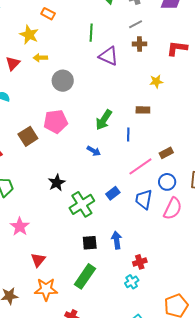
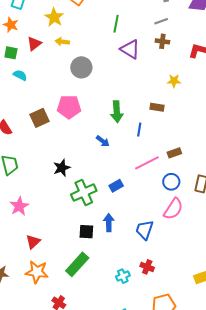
green arrow: (104, 120) -> (117, 112), turned -45
blue trapezoid: (144, 199) -> (144, 230), moved
blue arrow: (117, 240) -> (109, 223), moved
red cross: (140, 262) -> (147, 267), moved, turned 32

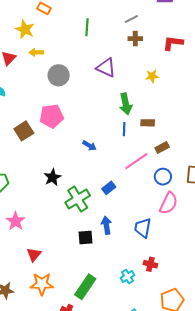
purple triangle: (130, 49) -> (106, 68), moved
brown rectangle: (157, 107) -> (148, 123), moved
green arrow: (117, 112) -> (126, 104), moved
green rectangle: (77, 264) -> (85, 287), moved

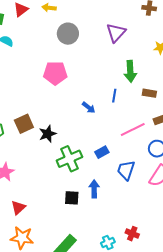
purple triangle: (106, 68) -> (116, 33), turned 40
blue line: (124, 129) -> (114, 96), moved
brown square: (24, 131) -> (24, 124), moved
blue trapezoid: (143, 228) -> (126, 170), moved

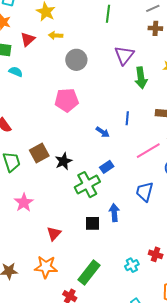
green arrow: (130, 71) -> (141, 78), moved
blue rectangle: (102, 152) -> (107, 167), moved
red triangle: (18, 208) -> (54, 234), moved

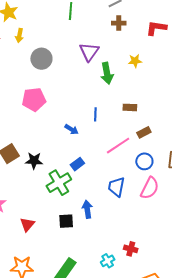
yellow arrow: (56, 35) -> (19, 35), turned -80
black star: (64, 161) -> (34, 161), turned 30
red triangle: (54, 234) -> (27, 224), moved

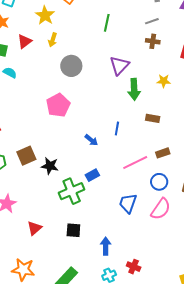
pink pentagon: (34, 99) -> (58, 105), turned -30
brown rectangle: (130, 107) -> (153, 118), moved
blue arrow: (87, 209) -> (106, 246), moved

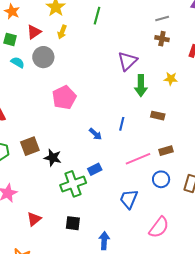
green line: (107, 23) -> (97, 16), moved
gray circle: (71, 66) -> (43, 57), moved
pink semicircle: (161, 209) -> (159, 227), moved

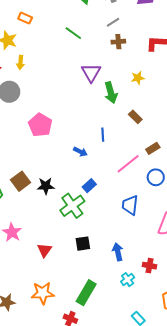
green line: (97, 16) -> (73, 33), moved, turned -54
brown rectangle: (158, 116) -> (135, 117), turned 48

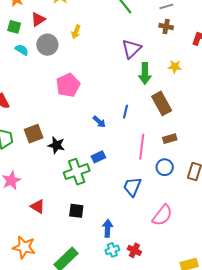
yellow arrow: (20, 62) -> (76, 32), moved
brown rectangle: (135, 117) -> (162, 103), size x1.6
pink line: (128, 164) -> (142, 147), turned -60
red triangle: (44, 250) -> (38, 206), turned -49
cyan cross: (128, 280) -> (112, 250), moved

